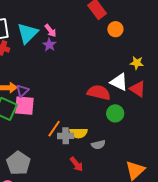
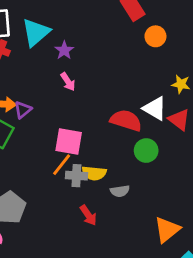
pink arrow: (50, 31) -> (68, 82), moved
pink square: (24, 106) -> (69, 142), moved

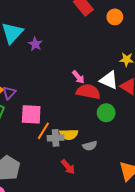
orange circle: (155, 36) -> (115, 17), moved
pink arrow: (68, 82) -> (78, 77), moved
pink square: (69, 142) -> (31, 114), moved

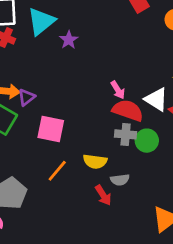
orange line: (43, 131) -> (57, 171), moved
gray cross: (56, 138) -> (126, 134), moved
red arrow: (68, 167) -> (103, 195), moved

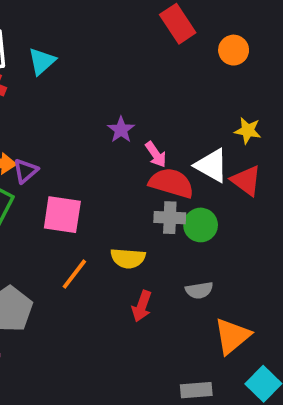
cyan triangle: (41, 21) -> (42, 61), size x0.7
purple star: (69, 40) -> (121, 130), moved
gray semicircle: (120, 180) -> (199, 290), moved
red arrow: (103, 195) -> (142, 306), turned 55

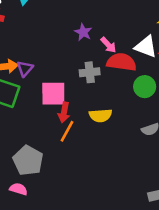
gray cross: (170, 218) -> (90, 72), moved
red arrow: (142, 306) -> (64, 112), moved

